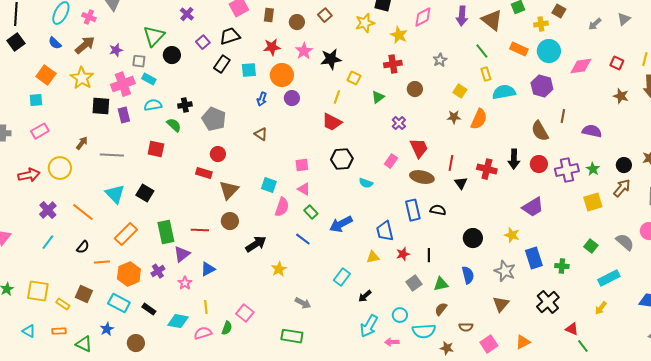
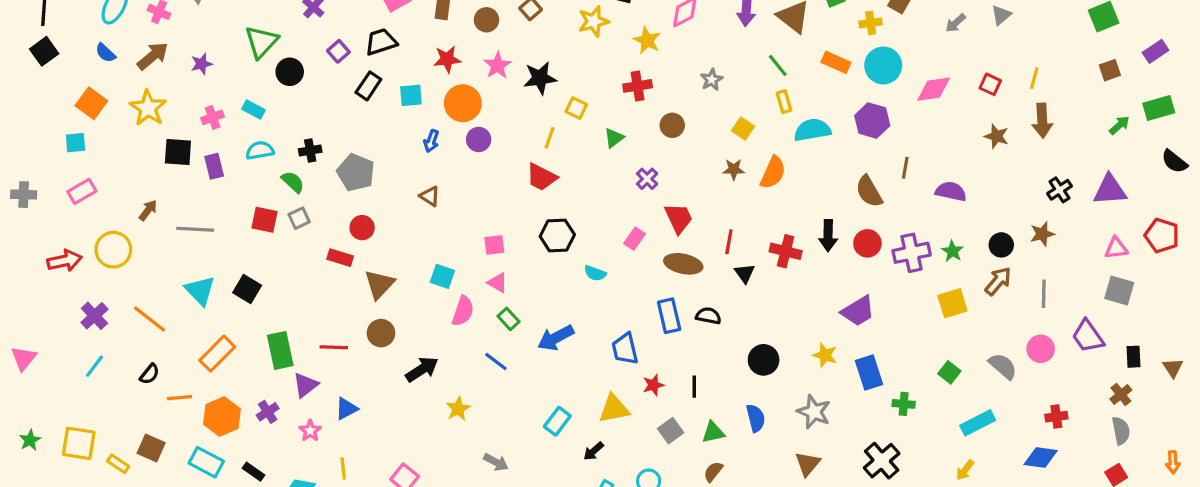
gray square: (139, 61) -> (299, 218), moved, turned -32
pink cross: (123, 84) -> (213, 117), size x0.6
yellow triangle: (373, 257) -> (614, 409), moved, size x1.5
blue rectangle: (534, 258) -> (869, 372), moved

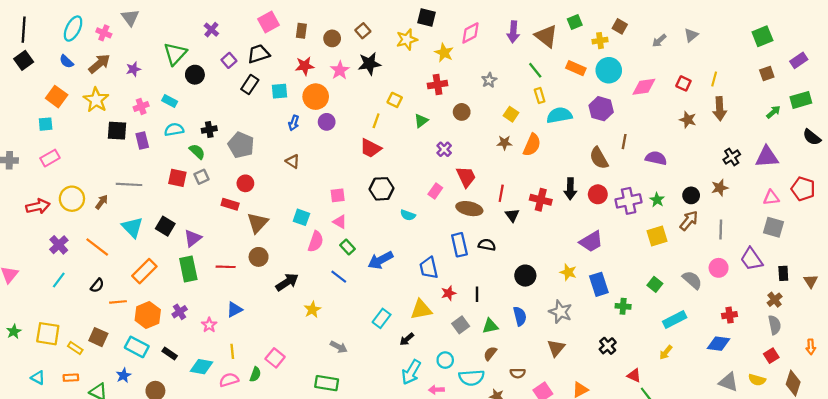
black star: (540, 78) -> (369, 64), moved
brown arrow: (148, 210) -> (102, 202), moved
purple triangle: (305, 385) -> (193, 238), moved
black cross: (882, 461) -> (608, 346), size x0.7

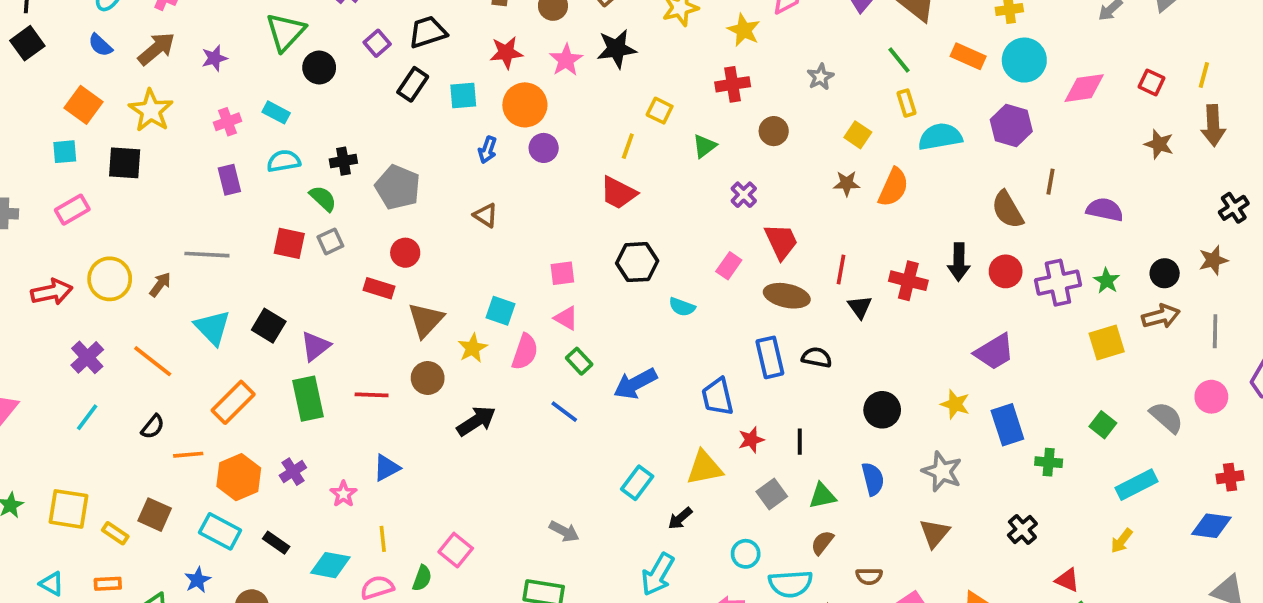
black square: (117, 131) -> (125, 163), moved
brown arrow: (689, 221) -> (1161, 316), turned 35
yellow star: (312, 310) -> (473, 348), moved
cyan arrow: (411, 372) -> (658, 574), moved

